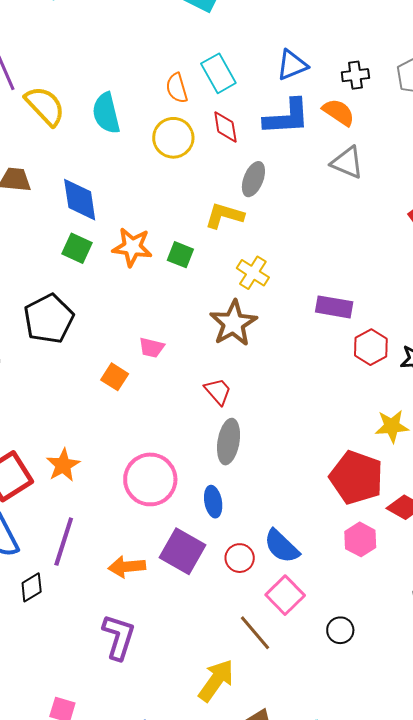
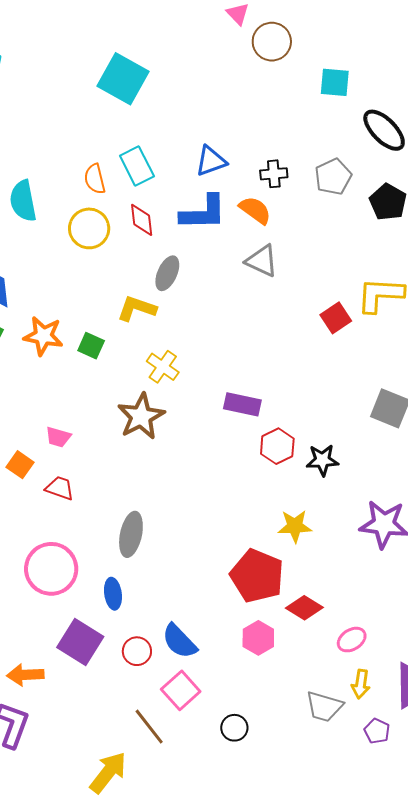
red trapezoid: (218, 391) -> (60, 488), moved, turned -32
orange arrow: (127, 567) -> (25, 675), moved

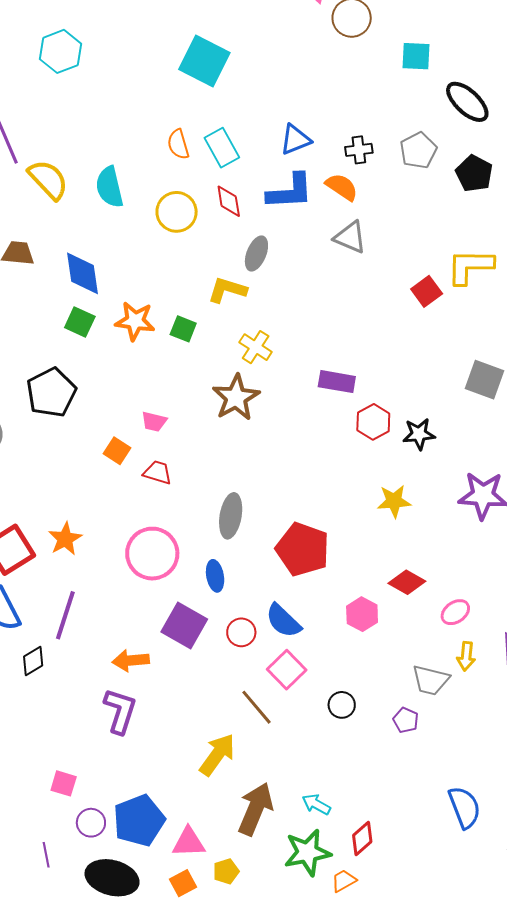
orange semicircle: (95, 179) -> (178, 144), moved
red pentagon: (257, 576) -> (303, 549), moved
purple pentagon: (377, 731) -> (406, 720), moved

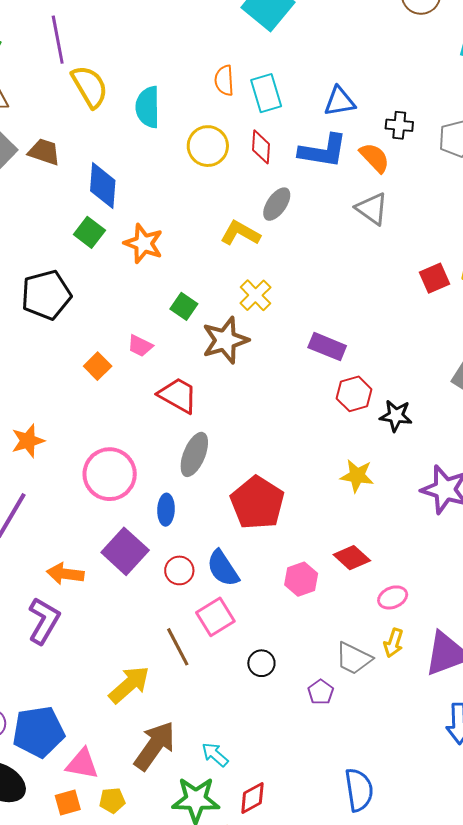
green square: (183, 329) -> (184, 306), moved
red trapezoid: (158, 472) -> (178, 395), moved, size x1.4

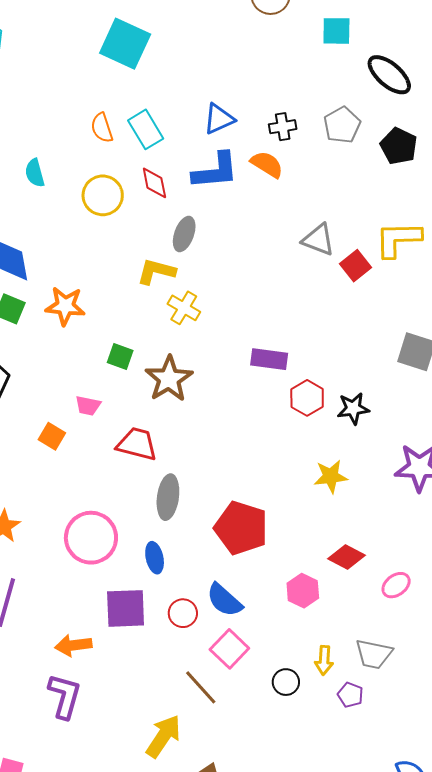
cyan semicircle: (148, 107) -> (35, 173), size x0.7
gray triangle: (372, 209) -> (318, 240), moved
yellow cross: (255, 295) -> (184, 308), moved
purple square: (125, 551) -> (126, 608), turned -30
yellow arrow: (394, 643) -> (324, 660), moved

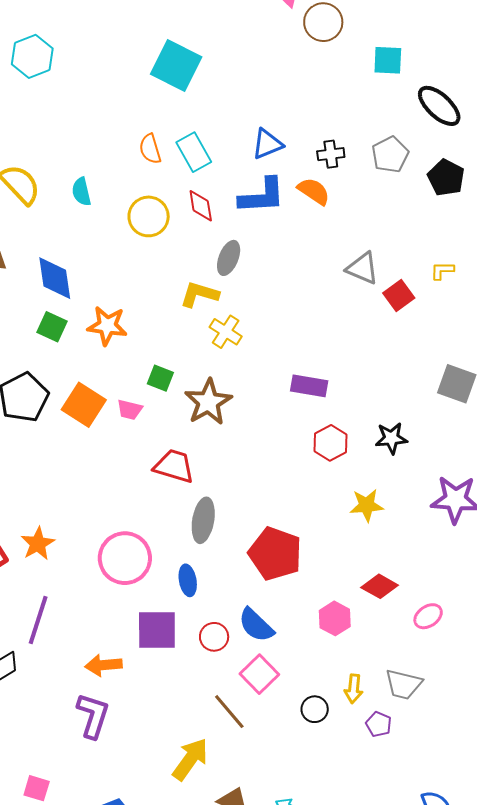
yellow L-shape: (398, 239) -> (442, 271), size x0.5
red hexagon: (307, 398) -> (330, 443), moved
pink trapezoid: (88, 406) -> (130, 410), moved
orange square: (52, 436) -> (84, 405), moved, size x1.6

